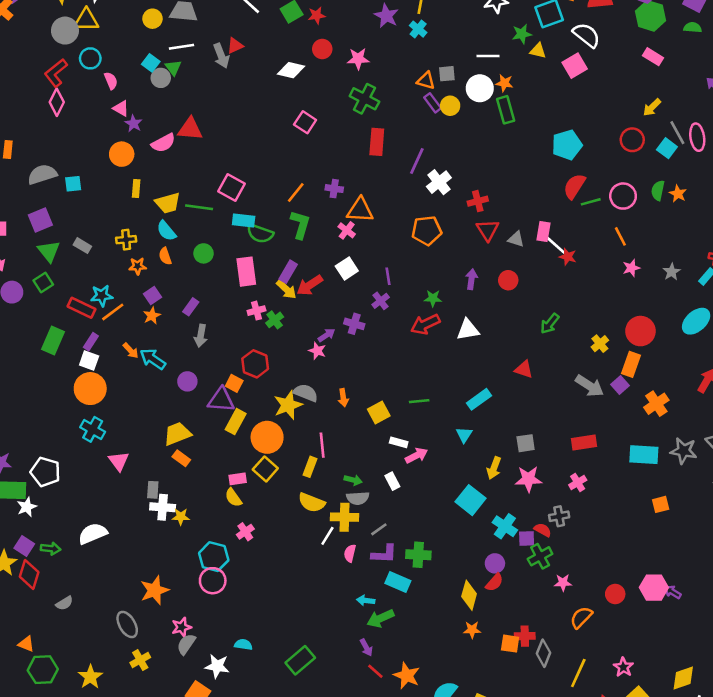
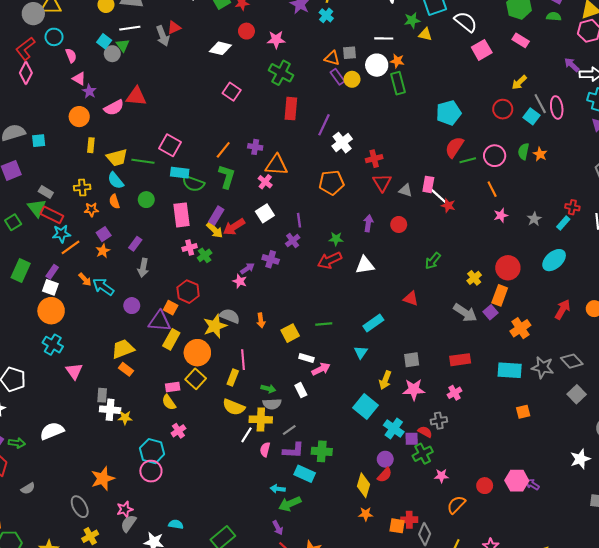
pink square: (575, 66) -> (482, 50), moved
green triangle: (49, 251) -> (37, 208), moved
red rectangle: (81, 308) -> (52, 215), moved

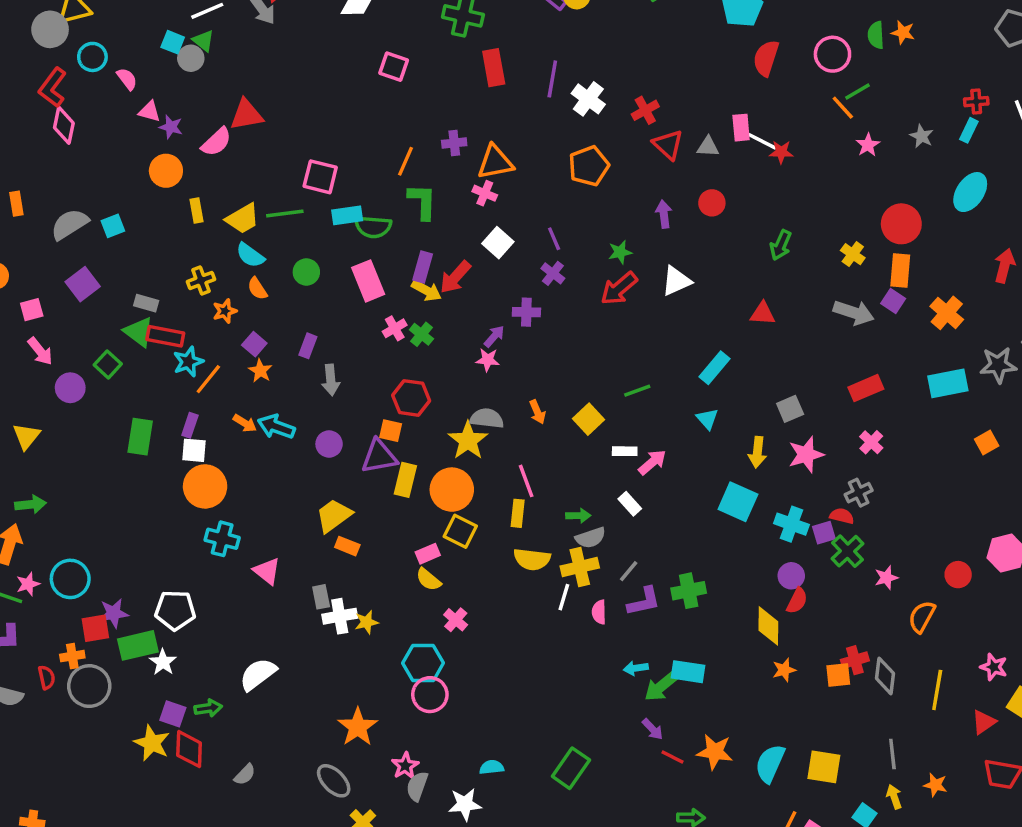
green line: (468, 160) -> (857, 91), moved
cyan rectangle: (305, 474) -> (688, 672), moved

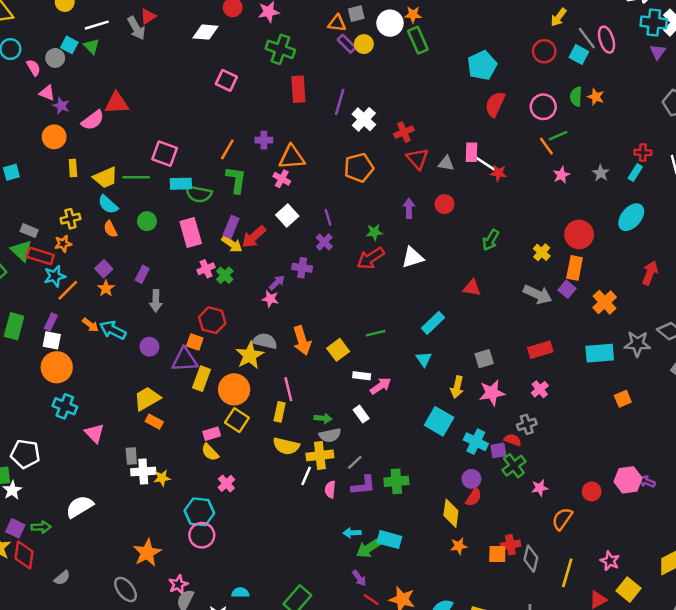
gray circle: (191, 58) -> (55, 58), moved
orange star: (225, 311) -> (63, 244), moved
orange arrow: (537, 412) -> (302, 340), size x1.6

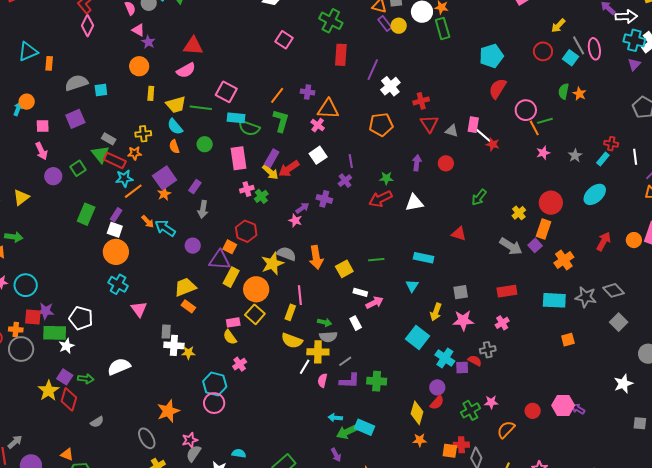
pink circle: (543, 107) -> (526, 110), moved
pink semicircle: (93, 120) -> (186, 70), moved
purple square: (104, 269) -> (165, 178), size x1.6
cyan rectangle: (433, 323) -> (424, 258), turned 48
green cross: (514, 466) -> (470, 410), moved

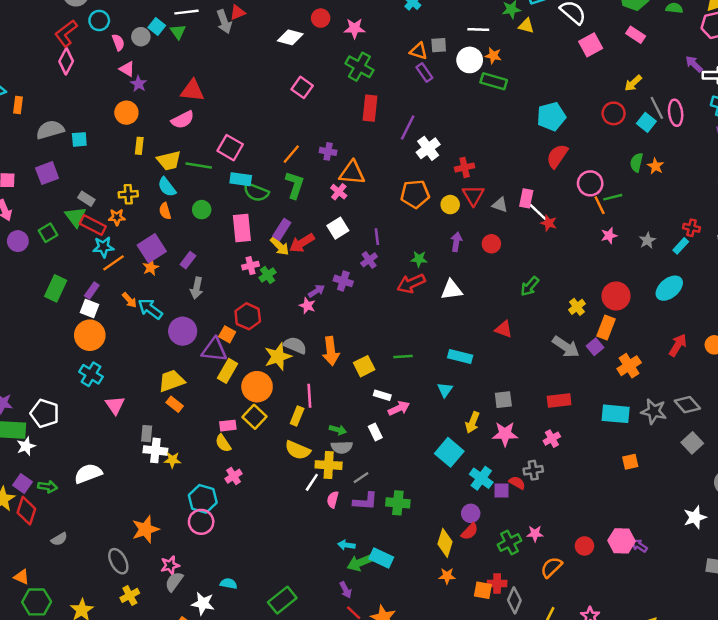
yellow circle: (399, 26) -> (450, 205), moved
green rectangle: (443, 29) -> (494, 81), turned -60
purple circle: (193, 246) -> (183, 331), size x1.5

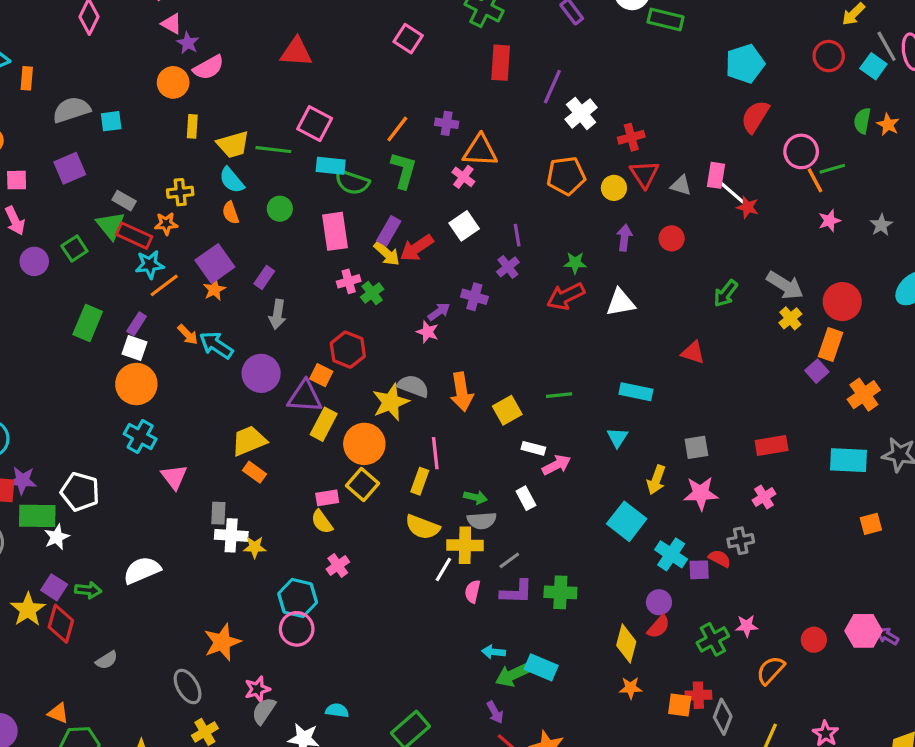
red triangle: (192, 91) -> (296, 52), moved
pink semicircle: (183, 120) -> (209, 67), moved
gray arrow: (566, 347) -> (785, 285), moved

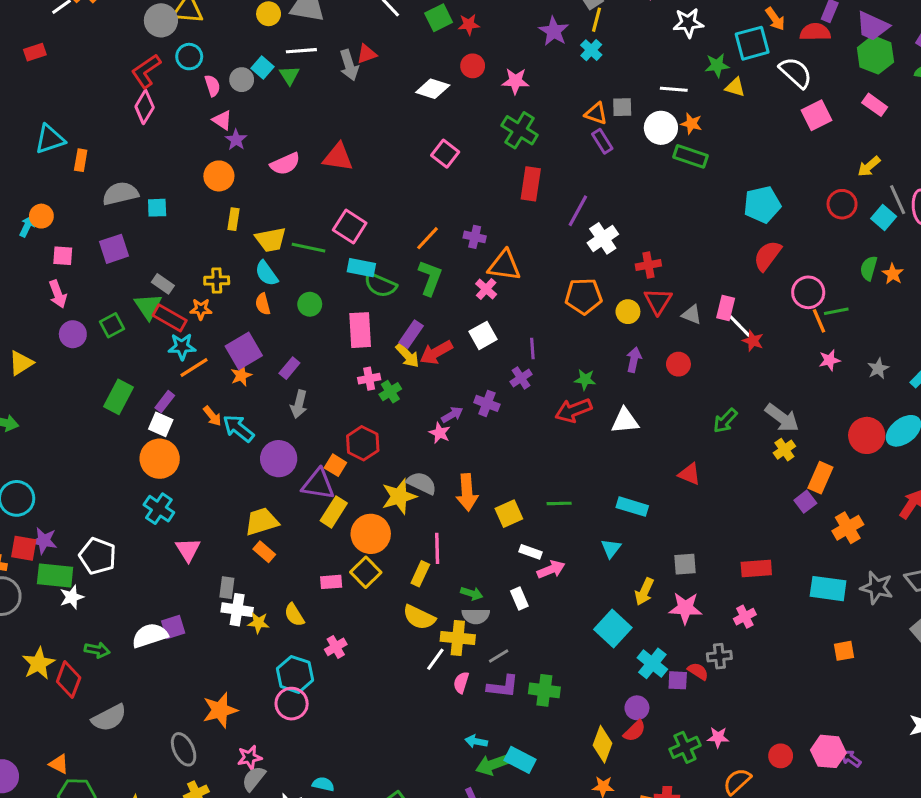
pink semicircle: (209, 67) -> (285, 164), moved
red circle: (842, 302) -> (867, 435), moved
yellow semicircle: (322, 522) -> (294, 615), moved
purple square: (54, 587) -> (173, 627), moved, turned 35
gray semicircle: (107, 660) -> (109, 718), size x1.6

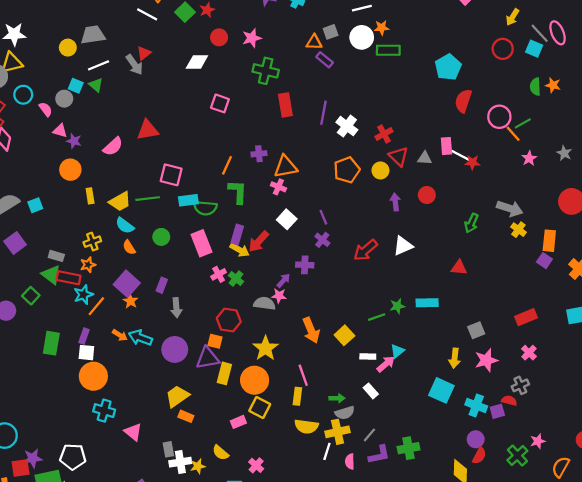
green star: (585, 379) -> (397, 306), moved
gray semicircle: (422, 483) -> (264, 303), moved
cyan triangle: (611, 548) -> (397, 351), moved, turned 32

